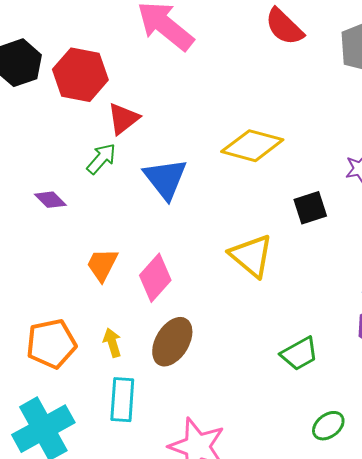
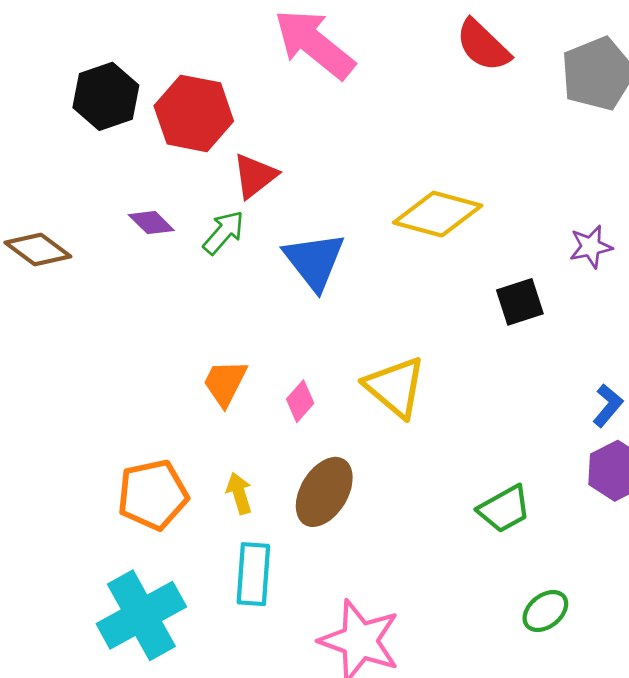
purple diamond: (50, 200) -> (151, 223), moved
yellow triangle: (251, 256) -> (395, 387), moved
pink diamond: (155, 278) -> (300, 401), size x0.6

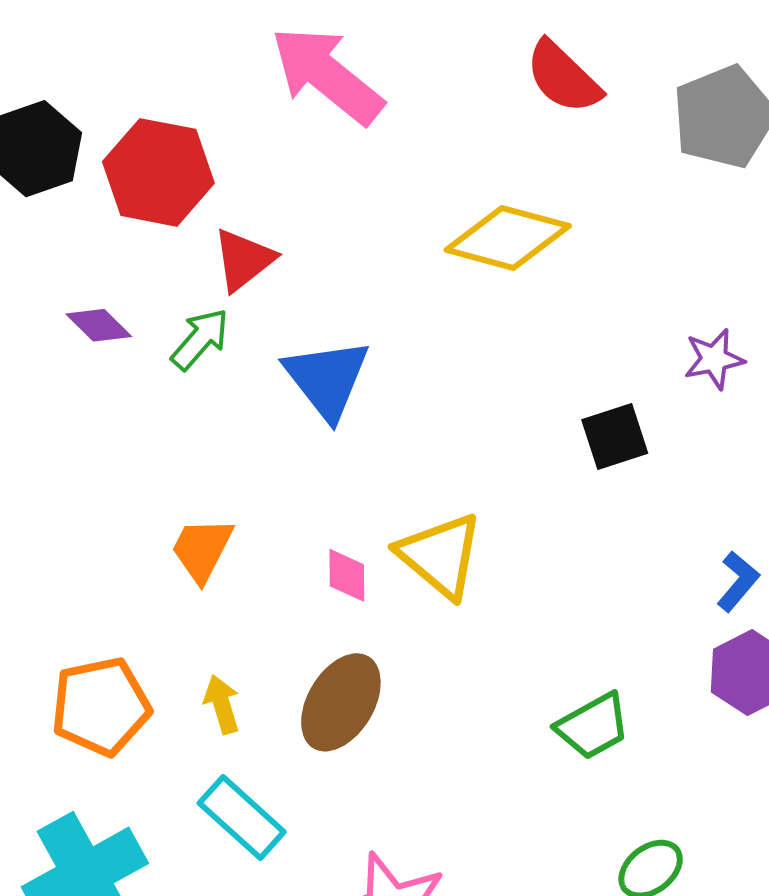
yellow diamond: (438, 214) -> (508, 238), moved
pink diamond: (300, 401) -> (347, 575), moved, turned -42
cyan rectangle: (253, 574) -> (242, 817), turned -52

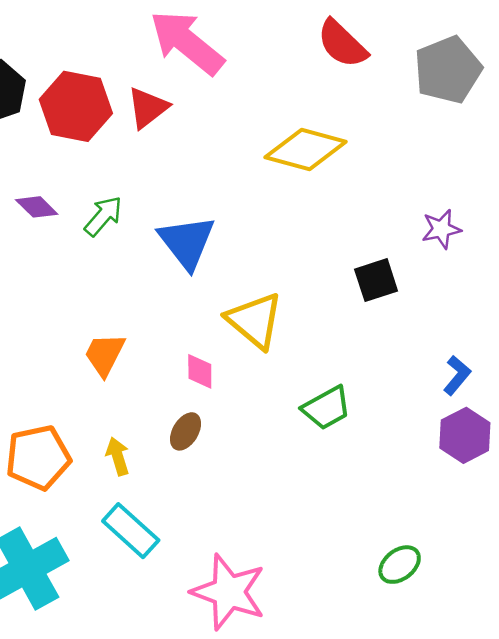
red triangle: (244, 260) -> (148, 108), moved
yellow triangle: (440, 555) -> (255, 320), moved
brown ellipse: (341, 702) -> (186, 431), moved, size x0.6
green trapezoid: (593, 726) -> (326, 408), moved

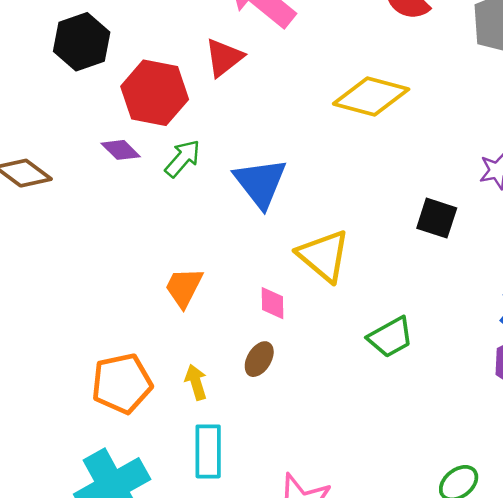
red hexagon: (76, 106) -> (155, 93), moved
black square: (376, 280) -> (437, 218), turned 36
cyan rectangle: (131, 531) -> (208, 451), turned 48

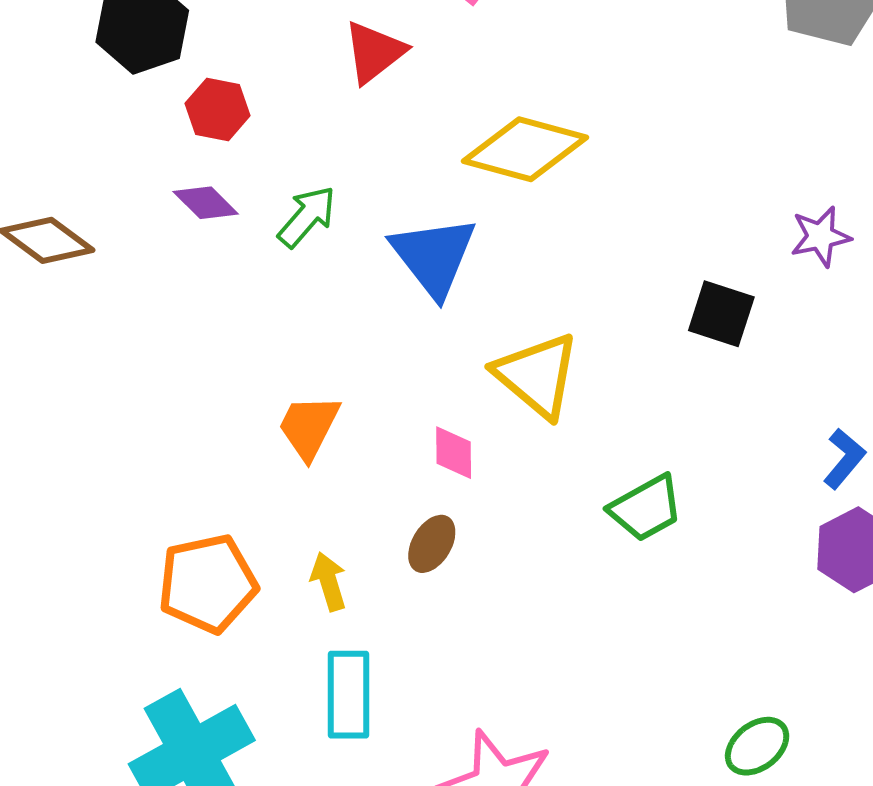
red hexagon: (155, 93) -> (218, 110), moved, size x0.6
yellow diamond: (371, 96) -> (525, 149), moved

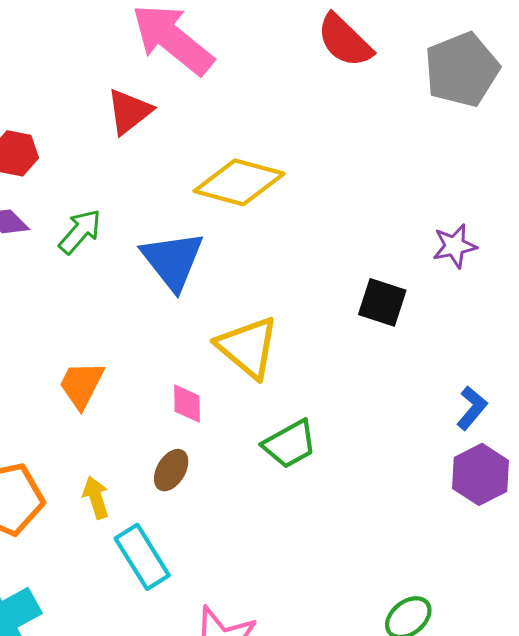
green trapezoid: (646, 508) -> (290, 444), moved
cyan rectangle: (348, 695) -> (142, 557), moved, turned -32

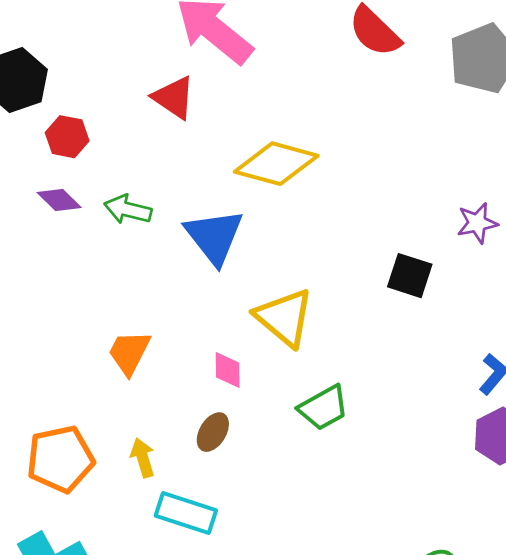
red triangle: (129, 111) -> (174, 98), turned -48
green arrow: (80, 232) -> (128, 210), turned -117
cyan rectangle: (142, 557) -> (186, 513), turned -40

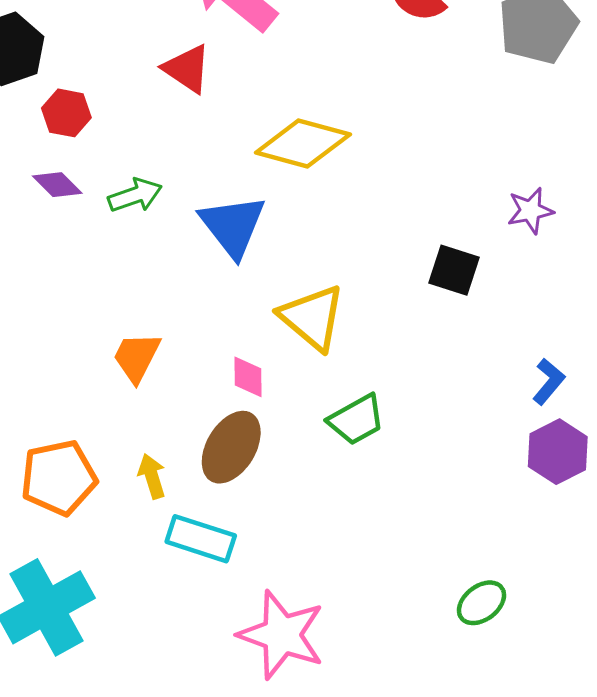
green arrow: (128, 210) -> (135, 195), turned 147
brown ellipse: (213, 432) -> (231, 447), size x1.6

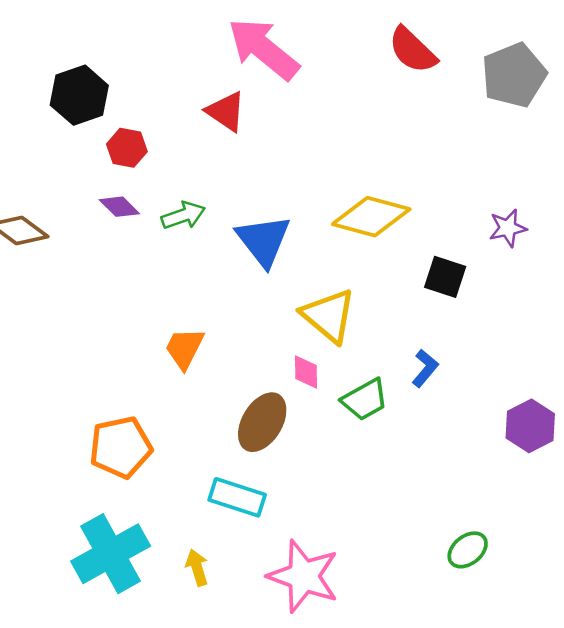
yellow diamond: (303, 143) -> (371, 217), moved
pink diamond: (248, 377) -> (306, 372), moved
blue L-shape: (549, 382) -> (425, 368), moved
yellow arrow: (152, 476) -> (197, 567), moved

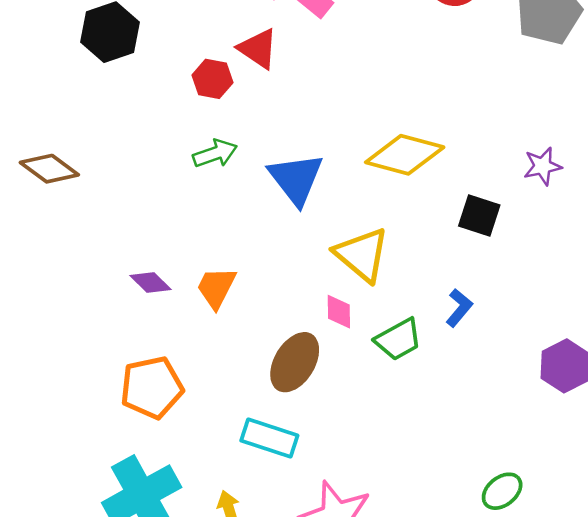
red hexagon: (127, 148) -> (212, 79), moved
purple diamond: (119, 207) -> (150, 282), moved

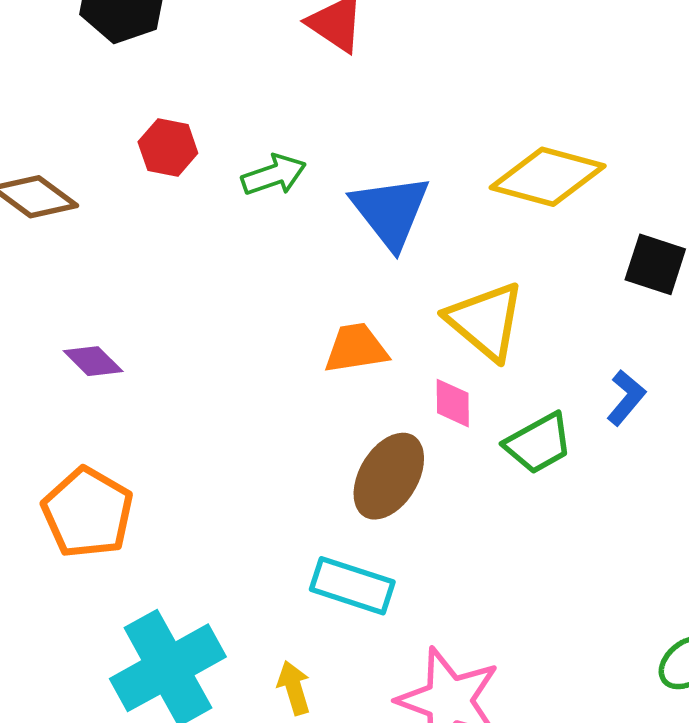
red hexagon: (212, 79) -> (168, 148), moved
purple diamond: (150, 282) -> (93, 361), moved
orange trapezoid: (216, 288) -> (356, 348), moved, turned 54
orange pentagon: (152, 387) -> (88, 513), moved, turned -30

